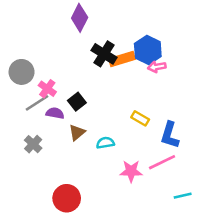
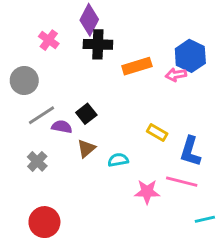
blue hexagon: (148, 50) -> (190, 56), moved
black cross: (104, 54) -> (98, 44), moved, turned -30
pink cross: (47, 89) -> (49, 40), moved
pink line: (162, 162) -> (182, 182), turned 40
red circle: (67, 198) -> (44, 222), moved

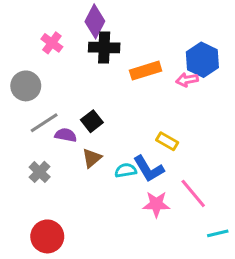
blue L-shape: (190, 151) -> (149, 169), moved, turned -48
pink line: (182, 182) -> (193, 193), turned 36

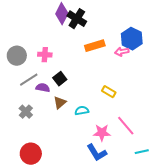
pink cross: (52, 43) -> (45, 55), moved, turned -32
black cross: (104, 47) -> (77, 19), moved, turned 30
blue L-shape: (149, 169) -> (97, 153), moved

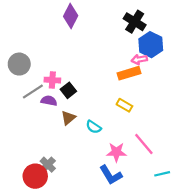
black cross: (77, 19) -> (135, 22), moved
orange rectangle: (95, 46) -> (129, 73), moved
pink cross: (45, 55) -> (52, 80), moved
cyan semicircle: (82, 111) -> (94, 127), turned -136
gray cross: (26, 112) -> (48, 165), moved

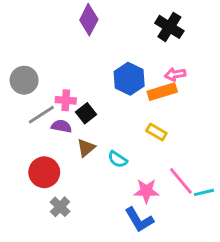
blue hexagon: (151, 45) -> (129, 79), moved
cyan line: (162, 174) -> (204, 192), moved
red circle: (35, 176) -> (44, 172), moved

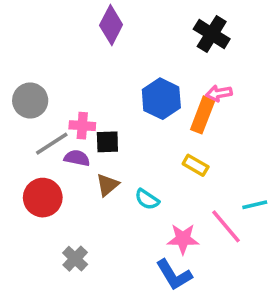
orange rectangle: (162, 92) -> (203, 115), turned -52
black square: (86, 113) -> (107, 142), turned 36
red circle: (44, 172) -> (43, 198), moved
cyan line: (204, 192) -> (255, 205), moved

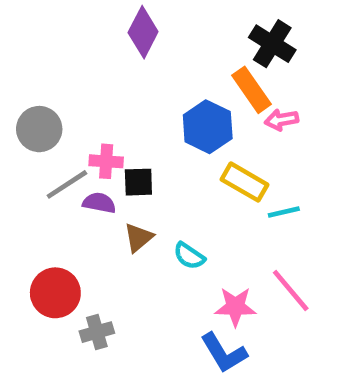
orange rectangle: (203, 115) -> (251, 90), moved, turned -56
yellow rectangle: (196, 165) -> (245, 182), moved, size x1.4
red circle: (43, 198) -> (55, 293), moved
cyan line: (255, 205) -> (284, 212), moved
gray cross: (75, 259) -> (97, 332), turned 30

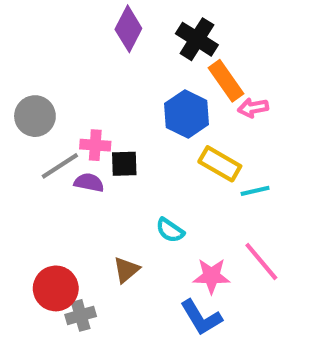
black cross: (272, 44) -> (197, 39), moved
brown triangle: (138, 237) -> (126, 270), moved
red circle: (55, 293) -> (56, 288), moved
gray cross: (97, 332) -> (81, 315), moved

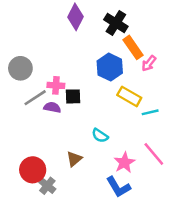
pink arrow: (253, 108) -> (149, 63), turned -42
pink star: (211, 276) -> (124, 162), turned -30
gray cross: (81, 315) -> (47, 186), turned -35

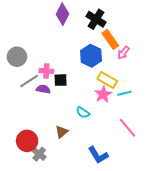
pink star: (124, 162) -> (103, 94), moved

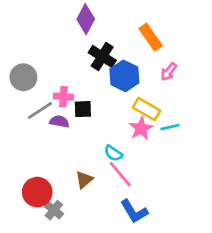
black cross: (96, 19) -> (102, 56), moved
orange rectangle: (110, 39) -> (151, 37), moved
pink line: (127, 128) -> (120, 174), moved

